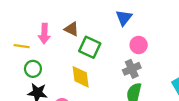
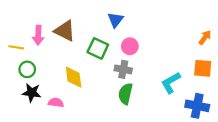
brown triangle: (72, 29) -> (65, 31), size x1.5
green square: (90, 47) -> (98, 48), moved
gray cross: (132, 69) -> (123, 69), turned 35

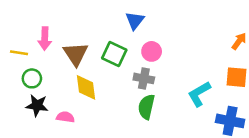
brown triangle: (65, 31) -> (76, 54), moved, turned 30

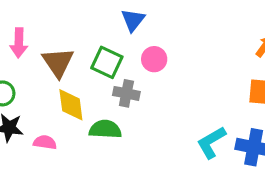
gray cross: (144, 78) -> (126, 93), moved
cyan L-shape: (199, 94) -> (211, 142), moved
green semicircle: (146, 107) -> (105, 129), moved, turned 80

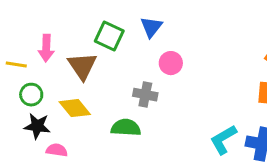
green square: (107, 62) -> (109, 36), moved
yellow diamond: (71, 105) -> (75, 108), moved, turned -32
pink semicircle: (45, 142) -> (57, 150), moved

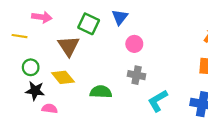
pink arrow: (46, 48) -> (42, 17), moved, turned -84
yellow line: (16, 65) -> (19, 36), moved
gray cross: (145, 95) -> (137, 75), moved
cyan L-shape: (223, 140) -> (158, 101), moved

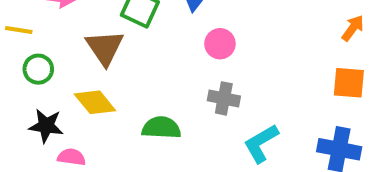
green circle: (31, 67) -> (38, 69), moved

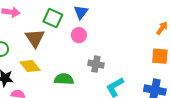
pink circle: (220, 44) -> (79, 35), moved

